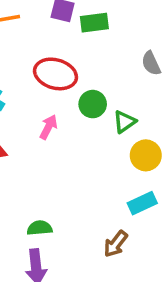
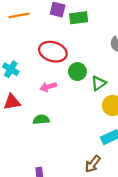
pink arrow: (48, 127) -> (48, 87), turned -133
green semicircle: (40, 228) -> (41, 120), moved

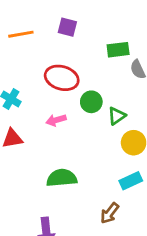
green rectangle: (79, 18) -> (118, 50), moved
green semicircle: (41, 120) -> (62, 178), moved, size x1.5

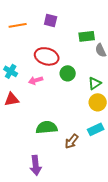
green triangle: (117, 116) -> (95, 83), moved
pink arrow: (56, 120) -> (36, 80), moved
brown arrow: (110, 213) -> (72, 141), moved

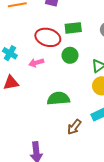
green rectangle: (87, 36) -> (73, 28), moved
green semicircle: (47, 127) -> (58, 99), moved

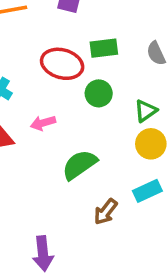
pink arrow: (36, 63) -> (43, 123), moved
green semicircle: (58, 99) -> (79, 165), turned -30

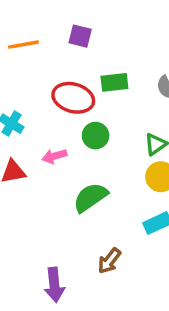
green circle: (99, 93) -> (96, 136), moved
brown arrow: (106, 212) -> (109, 261), moved

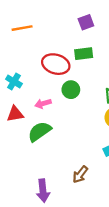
purple square: (80, 36) -> (86, 22), moved, turned -35
green semicircle: (90, 197) -> (40, 131), moved

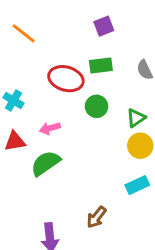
orange line: (22, 28) -> (24, 33), turned 48
green circle: (71, 90) -> (97, 106), moved

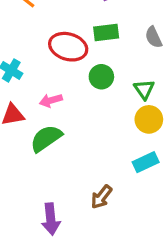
green triangle: (136, 118) -> (144, 89), turned -30

